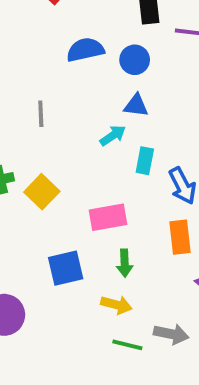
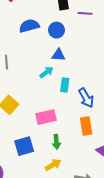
yellow arrow: (116, 305) -> (53, 165), turned -42

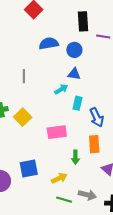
green arrow: (56, 142) -> (75, 157), moved
blue square: (24, 146) -> (29, 169), moved

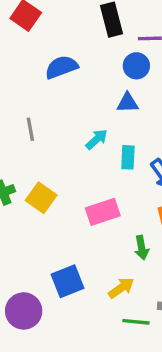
blue circle: (74, 50) -> (136, 66), moved
blue triangle: (74, 74) -> (128, 103), moved

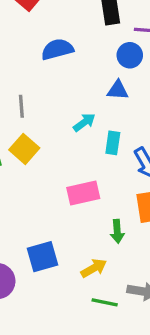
yellow square: (41, 198) -> (24, 149), moved

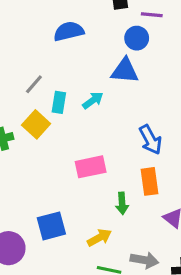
blue triangle: (118, 90) -> (125, 71), size x1.4
gray line: (21, 106) -> (34, 84), turned 45
cyan rectangle: (113, 143) -> (59, 102), moved

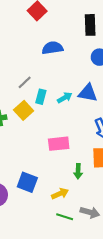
blue triangle: (125, 71) -> (88, 93), moved
blue square: (51, 226) -> (27, 182), turned 30

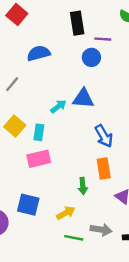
gray line: (25, 82) -> (12, 84), moved
cyan rectangle: (41, 97) -> (39, 132), moved
pink rectangle: (59, 144) -> (39, 159), moved

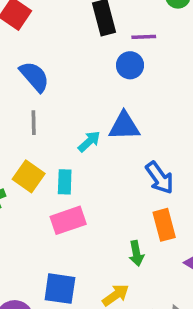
blue semicircle: (39, 53) -> (34, 77), moved, turned 70
gray line: (12, 84) -> (34, 123), moved, turned -35

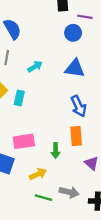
blue triangle: (124, 126) -> (75, 68), moved
cyan arrow: (89, 141) -> (35, 67), moved
pink rectangle: (68, 220) -> (24, 141), moved

